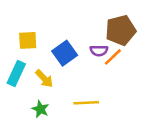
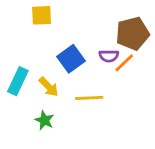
yellow square: (28, 40) -> (42, 15), moved
yellow line: (86, 103) -> (89, 98), moved

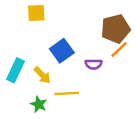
purple semicircle: (109, 56) -> (94, 64), moved
orange line: (124, 63) -> (119, 50), moved
yellow line: (89, 98) -> (67, 93), moved

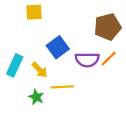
orange line: (119, 50) -> (109, 59), moved
purple semicircle: (94, 64) -> (87, 60), size x1.5

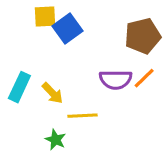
blue square: (58, 47) -> (68, 29), moved
green star: (36, 97) -> (55, 140), moved

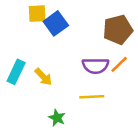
yellow line: (83, 116) -> (92, 97), moved
green star: (55, 140) -> (57, 118), moved

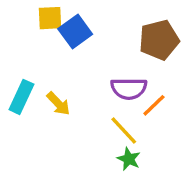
orange line: (119, 64) -> (154, 105), moved
yellow line: (92, 97) -> (124, 130), turned 50
green star: (57, 118) -> (129, 159), moved

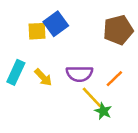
yellow square: (50, 18) -> (37, 31), moved
purple semicircle: (129, 89) -> (79, 74), moved
green star: (129, 159) -> (103, 111), moved

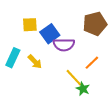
blue square: (56, 24) -> (50, 34), moved
purple semicircle: (79, 74) -> (64, 45), moved

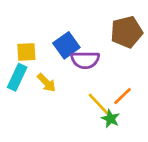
yellow square: (30, 25) -> (26, 52), moved
orange line: (92, 63) -> (123, 96), moved

